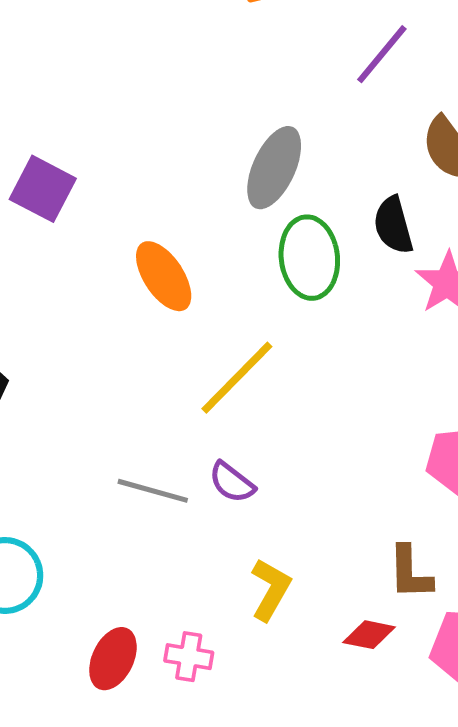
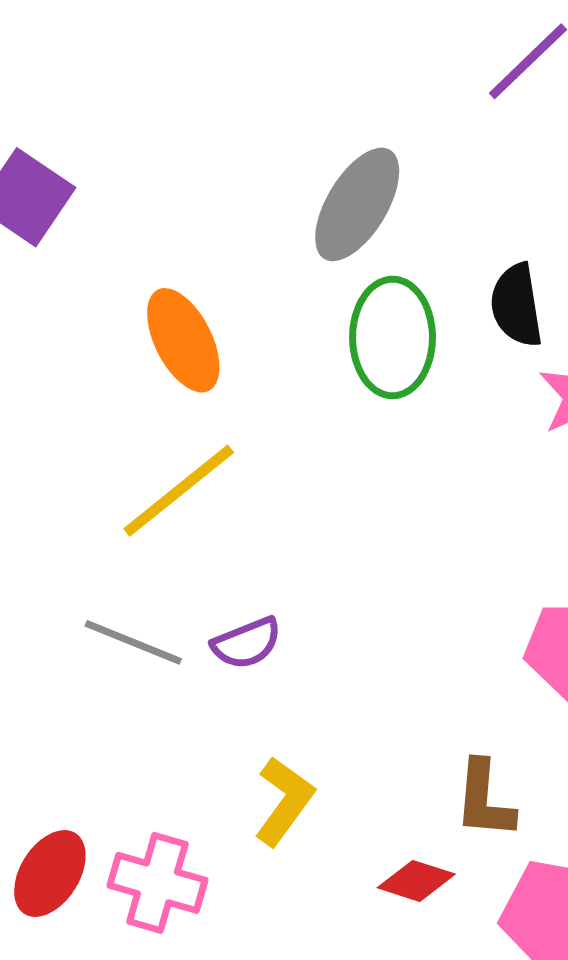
yellow line: (237, 378) -> (179, 491), moved
purple semicircle: (232, 482) -> (247, 643), turned -66
pink cross: (189, 657) -> (157, 883), size x1.4

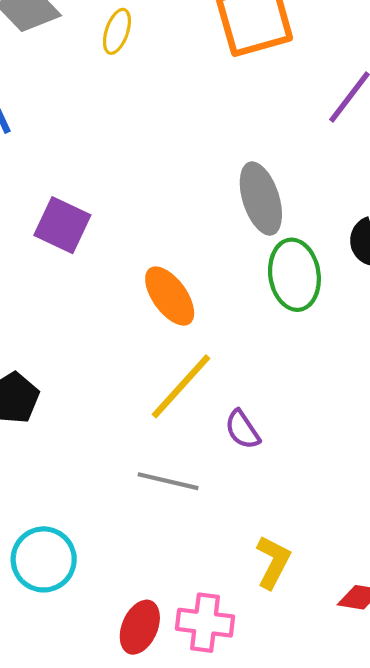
gray ellipse: (357, 204) -> (261, 199), turned -40
purple semicircle: (247, 643) -> (242, 430), moved, turned 87

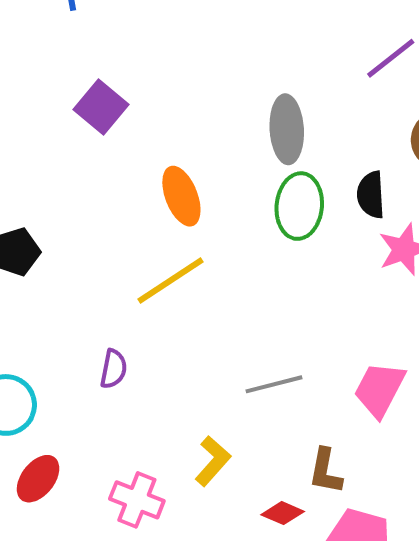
purple semicircle: (242, 430) -> (114, 369), moved, turned -150
gray line: (168, 481) -> (274, 384), moved, turned -42
red ellipse: (140, 627) -> (38, 479), moved

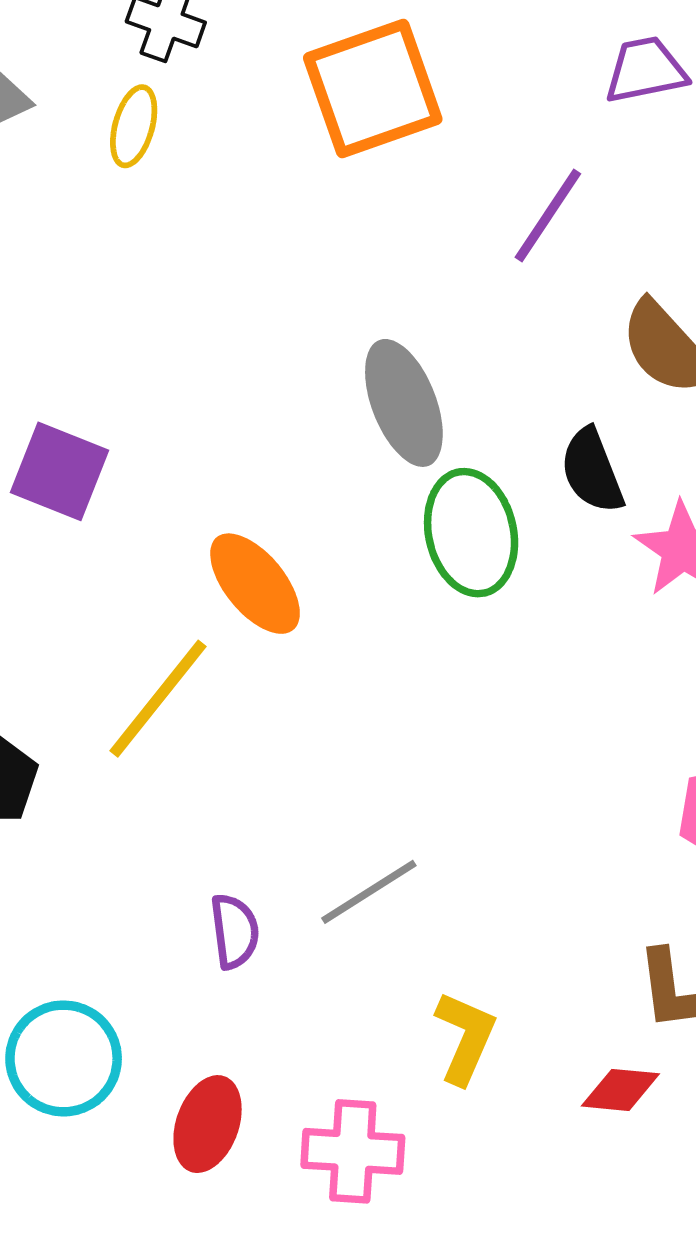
yellow line: (171, 280) -> (158, 699), moved
gray line: (274, 384) -> (369, 892), moved
red ellipse: (38, 479) -> (208, 1124), moved

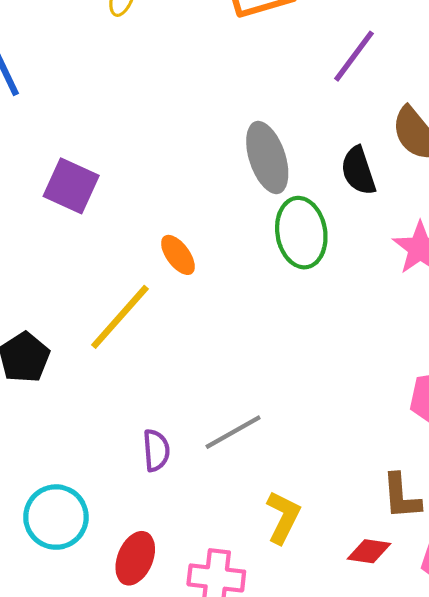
black semicircle: (592, 471) -> (358, 171), moved
orange ellipse: (255, 584) -> (178, 255), size x0.7

